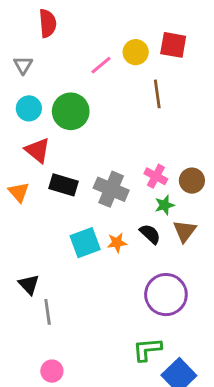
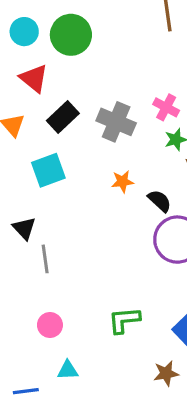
black rectangle: (63, 185) -> (63, 117), turned -60
black semicircle: (150, 234) -> (160, 201), moved
cyan square: (85, 243) -> (48, 170), moved
green L-shape: (147, 349) -> (124, 320), moved

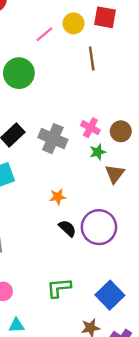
orange star: (123, 182) -> (58, 197), moved
black semicircle: (160, 201) -> (67, 228), moved

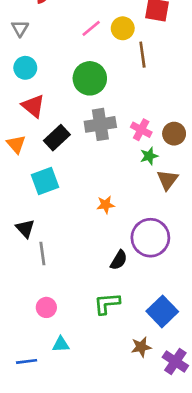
yellow circle: (73, 23) -> (123, 28), moved
green circle: (19, 73) -> (90, 78), moved
gray cross: (53, 139) -> (100, 124), moved, turned -32
black semicircle: (67, 228) -> (119, 260), moved, turned 78

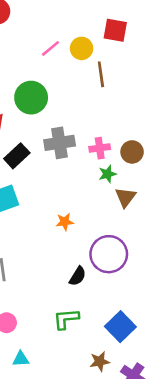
green circle: (90, 78) -> (31, 98), moved
pink cross: (141, 130) -> (100, 148), turned -36

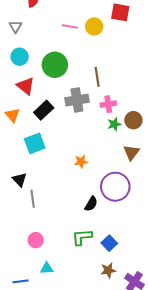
pink line: (50, 48) -> (70, 26), turned 49
brown line: (101, 74) -> (97, 77), moved
brown circle: (132, 152) -> (133, 120), moved
brown triangle: (126, 197) -> (131, 152), moved
blue square: (120, 327) -> (109, 243), moved, size x0.7

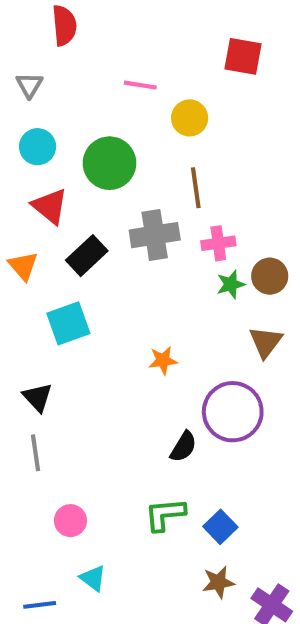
yellow circle: (94, 26) -> (190, 118), moved
gray line: (33, 199) -> (36, 453), moved
cyan triangle: (47, 268) -> (93, 578), turned 40

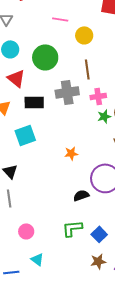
black rectangle: (87, 256) -> (34, 102), turned 42
black semicircle: (183, 447) -> (81, 195), turned -140

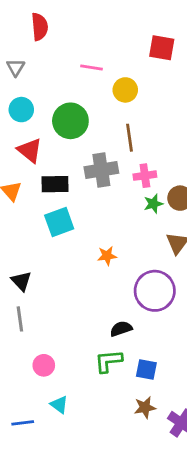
cyan square: (25, 135) -> (59, 222), moved
black semicircle: (81, 195) -> (121, 329), moved
blue square: (99, 234) -> (146, 370), turned -35

